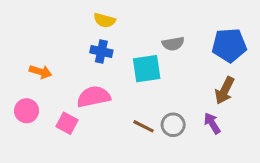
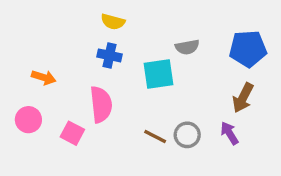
pink semicircle: (94, 97) -> (101, 104), turned 96

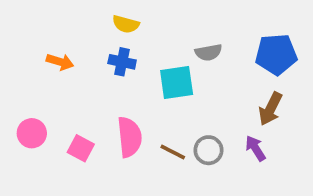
orange arrow: (44, 77) -> (60, 62), moved
pink semicircle: (101, 104) -> (130, 137), moved

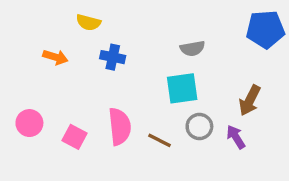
yellow semicircle: (126, 24) -> (88, 22), moved
blue pentagon: (276, 54) -> (265, 29), moved
cyan square: (177, 82) -> (182, 88), moved
gray circle: (208, 150) -> (199, 126), moved

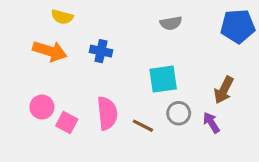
yellow semicircle: (88, 22) -> (62, 17), moved
gray semicircle: (192, 48) -> (171, 23), moved
orange arrow: (55, 57) -> (50, 51), size x1.5
pink circle: (29, 123) -> (42, 107), moved

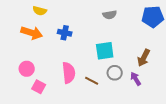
pink square: (67, 123) -> (39, 87), moved

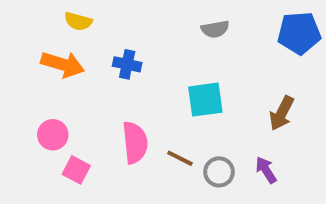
gray circle: (115, 73) -> (219, 172), moved
purple arrow: (136, 79) -> (266, 170), moved

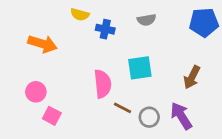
yellow semicircle: (78, 21) -> (80, 14), moved
blue cross: (127, 64) -> (105, 29), moved
pink semicircle: (135, 143) -> (103, 84), moved
purple arrow: (266, 170) -> (181, 116), size x1.5

